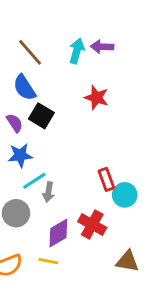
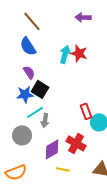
cyan arrow: (77, 51) -> (65, 54), moved
black square: (41, 116) -> (40, 89), moved
purple semicircle: (15, 123) -> (29, 72), moved
yellow line: (48, 261) -> (63, 169), moved

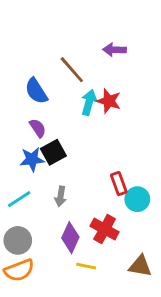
brown line: (32, 21) -> (72, 70), moved
black square: (40, 89) -> (53, 152), turned 30
cyan line: (35, 112) -> (19, 199), moved
gray circle: (22, 135) -> (18, 240), moved
purple diamond: (52, 149) -> (70, 238), turned -35

